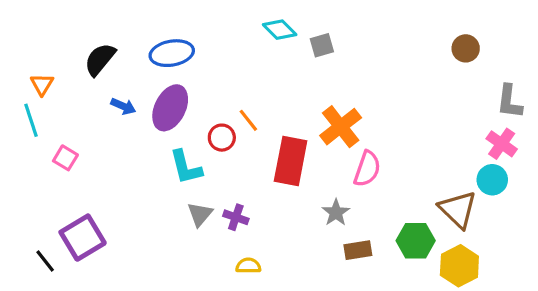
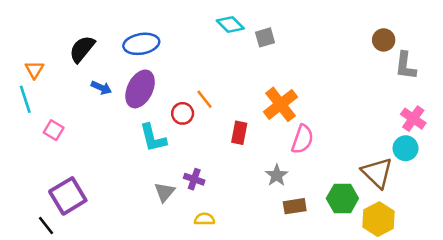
gray L-shape: (509, 102) -> (406, 66), moved
red rectangle: (291, 161) -> (239, 133), size x0.6
gray triangle: (200, 214) -> (165, 192), moved
black line: (45, 261) -> (46, 226), moved

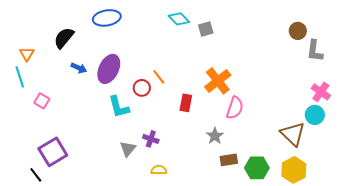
blue ellipse: (141, 44) -> (107, 18), moved
green hexagon: (342, 198) -> (257, 168), moved

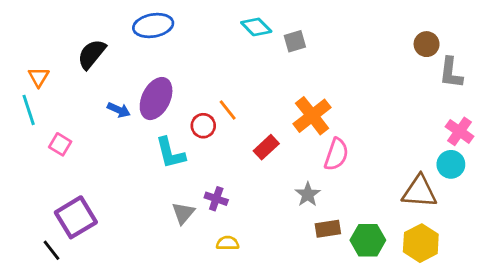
blue arrow: (79, 68) -> (119, 110), moved
red rectangle: (186, 103) -> (266, 147), turned 36
brown triangle: (293, 134) -> (419, 192), turned -40

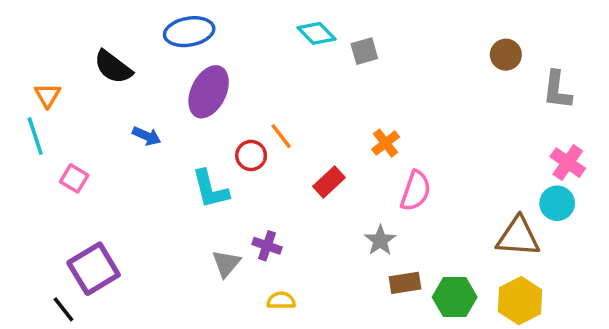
brown circle: (427, 44) -> (506, 55), moved
black semicircle: (92, 54) -> (113, 67), turned -92
purple ellipse: (156, 99) -> (209, 92), moved
orange cross: (312, 116) -> (386, 143), size x0.6

